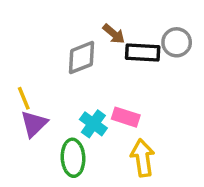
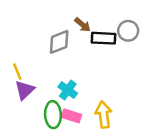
pink rectangle: (126, 117) -> (71, 116), moved

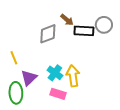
purple triangle: (25, 90) -> (29, 78), moved
green ellipse: (53, 115) -> (16, 93), moved
yellow arrow: (104, 115) -> (73, 76), moved

